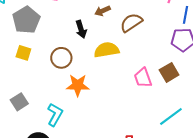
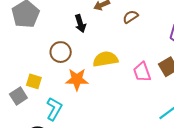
brown semicircle: (131, 23) -> (130, 17), size x0.7
yellow semicircle: (107, 50) -> (105, 59), moved
yellow square: (23, 53) -> (34, 81), moved

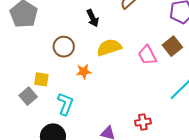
black arrow: (80, 24) -> (93, 18), moved
orange star: (77, 79) -> (84, 72), size x0.7

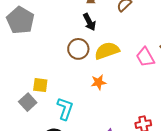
brown circle: (64, 47) -> (78, 49), moved
orange star: (84, 72) -> (99, 82), moved

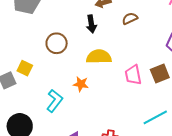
brown circle: (78, 49) -> (57, 43), moved
cyan L-shape: (65, 109) -> (55, 101), moved

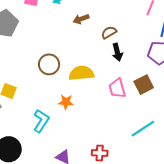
black arrow: (91, 24) -> (117, 52), moved
brown circle: (57, 43) -> (49, 64), moved

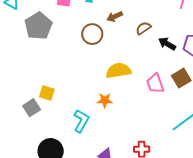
black arrow: (117, 52) -> (167, 44), moved, turned 138
brown circle: (49, 64) -> (92, 34), moved

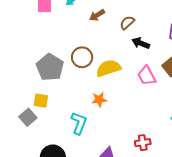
gray pentagon: (38, 26) -> (50, 67), moved
brown circle: (92, 34) -> (82, 57), moved
black arrow: (167, 44) -> (141, 43), moved

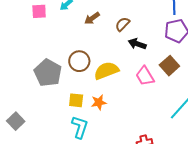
yellow square: (41, 101) -> (76, 100), moved
gray square: (28, 117) -> (16, 121), moved

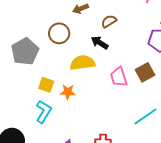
black arrow: (137, 44) -> (100, 43), moved
brown circle: (79, 61) -> (59, 33), moved

